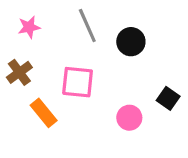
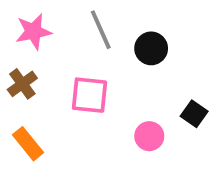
pink star: (29, 27) -> (34, 32), size x1.4
orange rectangle: (44, 113) -> (28, 144), moved

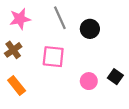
black square: (194, 114) -> (115, 77), moved

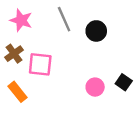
pink star: (20, 19) -> (21, 20), turned 30
pink square: (53, 57) -> (40, 64), moved

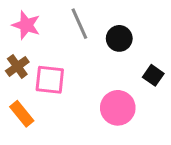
black square: (124, 82) -> (153, 75), moved
pink circle: (95, 87) -> (118, 108), size x1.5

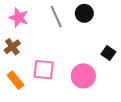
black circle: (119, 38) -> (84, 13), moved
pink square: (50, 80) -> (44, 70), moved

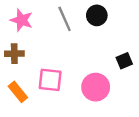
brown cross: (12, 47) -> (14, 54), turned 35
black square: (108, 53) -> (124, 61), turned 32

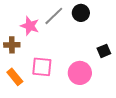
gray line: (65, 19) -> (54, 16), turned 70
pink star: (22, 20) -> (30, 26), moved

